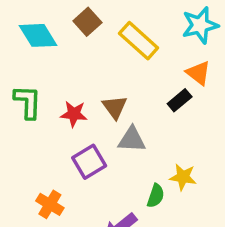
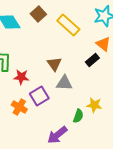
red star: (74, 114) -> (21, 77), moved
orange cross: (50, 204) -> (19, 107), moved

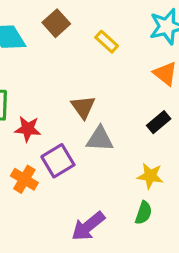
yellow rectangle: (68, 25) -> (107, 42), size x0.6
black rectangle: (92, 60) -> (159, 122), moved
green semicircle: (78, 116) -> (143, 213), moved

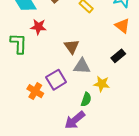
red star: (28, 129) -> (38, 27), moved
yellow star: (150, 176) -> (102, 84), moved
green semicircle: (143, 213) -> (86, 99), moved

